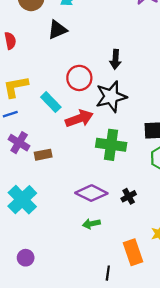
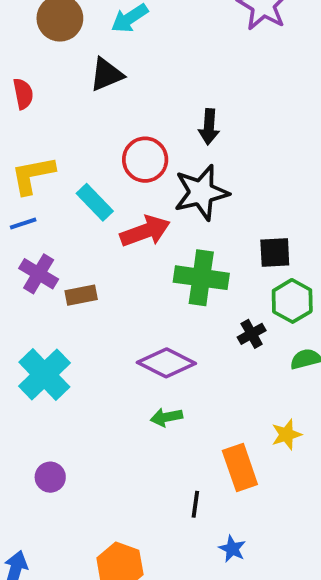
black cross: (129, 196) -> (252, 334), moved

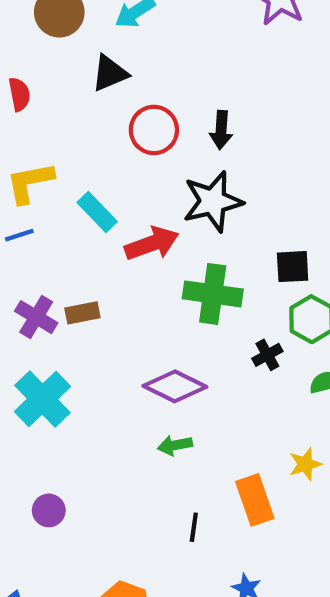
red circle: (145, 160) -> (154, 130), moved
purple cross: (39, 274) -> (36, 317), moved
black line: (195, 504) -> (194, 527), moved

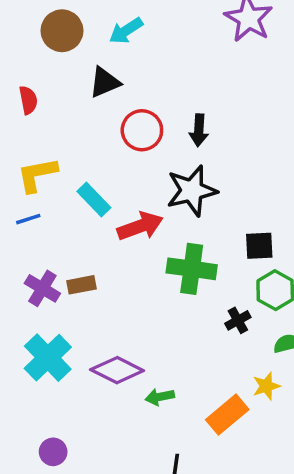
purple diamond: (175, 386) -> (117, 370), moved
yellow star: (305, 464) -> (266, 386), moved
orange rectangle: (255, 500) -> (227, 415), moved, turned 69

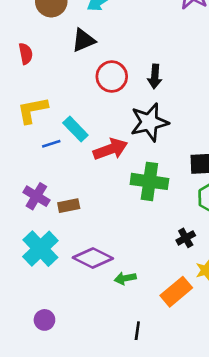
blue line: (28, 219) -> (51, 144), moved
brown rectangle: (82, 285) -> (69, 206), moved
black cross: (238, 320) -> (186, 238), moved

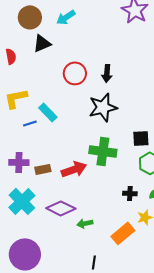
black triangle: (83, 40) -> (42, 43), moved
red arrow: (110, 149) -> (74, 169), moved
purple cross: (36, 196) -> (19, 162), turned -30
black cross: (186, 238) -> (130, 193), turned 32
purple circle: (44, 320) -> (25, 254), size x2.0

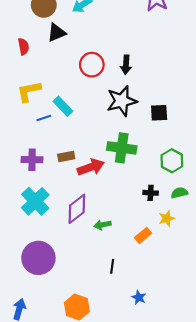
black square: (141, 138) -> (159, 113), moved
brown rectangle: (43, 169) -> (66, 156), moved
purple diamond: (61, 208) -> (77, 209), turned -64
orange rectangle: (123, 233) -> (143, 235), size x0.7

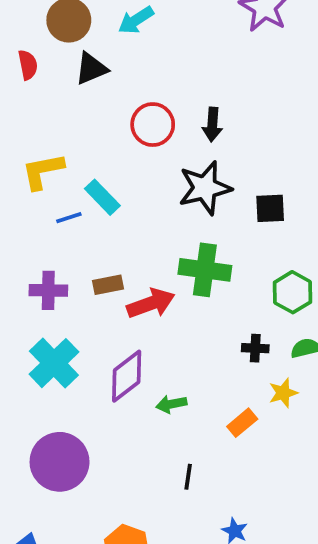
red semicircle: (23, 46) -> (28, 65), moved

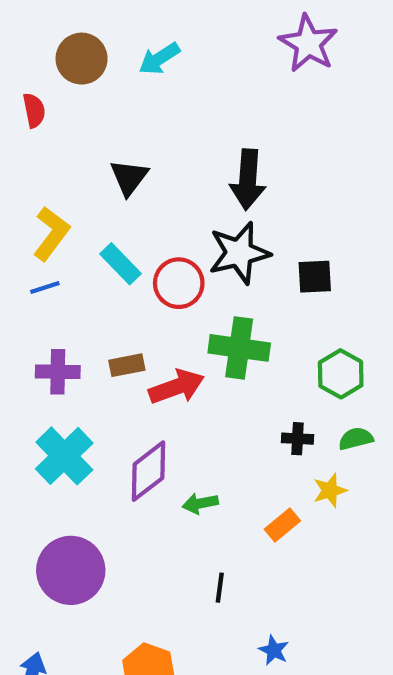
black triangle: (91, 69) -> (129, 177), moved, turned -30
red circle: (153, 125) -> (179, 283), moved
black arrow: (212, 125) -> (248, 180), size x1.5
yellow L-shape: (43, 171) -> (51, 234), turned 138
blue line: (69, 218) -> (45, 287), moved

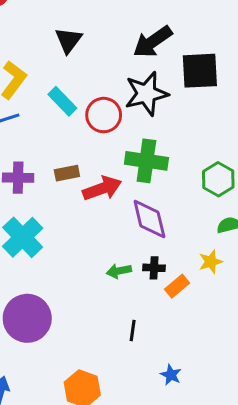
black arrow: (248, 180) -> (153, 42), turned 51
black square: (315, 277) -> (200, 71), moved, size x1.5
black cross: (297, 439) -> (154, 268), moved
purple diamond: (148, 471) -> (149, 219), moved, turned -66

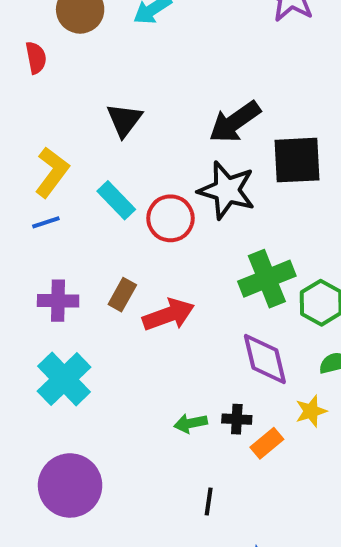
black star: (146, 94) -> (227, 190), turned 30
green cross: (146, 161) -> (267, 279), moved, turned -30
brown rectangle: (67, 173) -> (122, 295), turned -50
purple diamond: (149, 219) -> (265, 359), moved

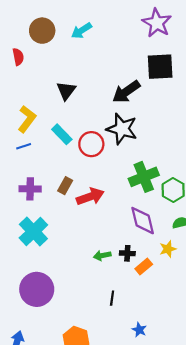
black square: (297, 160) -> (160, 67), moved

